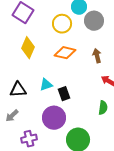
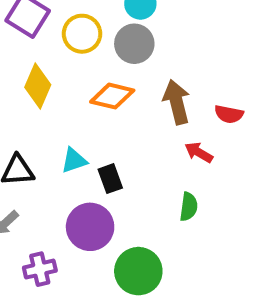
gray circle: (94, 21) -> (134, 44), moved
yellow circle: (62, 24) -> (82, 34), moved
brown arrow: (97, 56) -> (177, 102), size x1.5

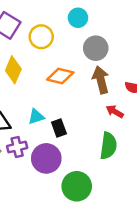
gray circle: (134, 44) -> (96, 48), moved
green semicircle: (189, 207) -> (108, 146), size x1.5
purple cross: (40, 269) -> (17, 147), moved

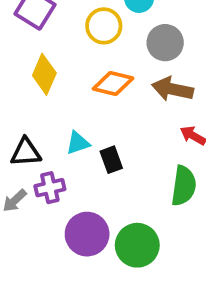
yellow circle: (41, 37) -> (104, 26), moved
brown arrow: (101, 80) -> (173, 89), turned -64
purple circle: (46, 158) -> (87, 234), moved

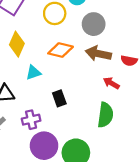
cyan triangle: (78, 143) -> (33, 72), moved
purple cross: (50, 188) -> (31, 120), moved

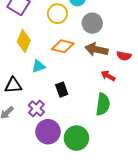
purple cross: (31, 120) -> (36, 109), turned -35

